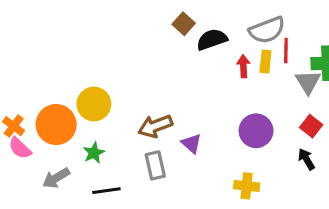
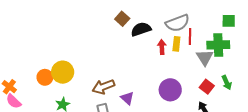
orange circle: (56, 125) -> (45, 77), moved, size x0.6

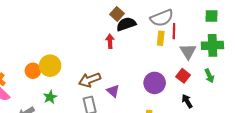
brown square: (122, 19) -> (117, 14), moved
green cross: (218, 45) -> (212, 45), moved
red arrow: (162, 47) -> (110, 41), moved
red square: (207, 87) -> (183, 76), moved

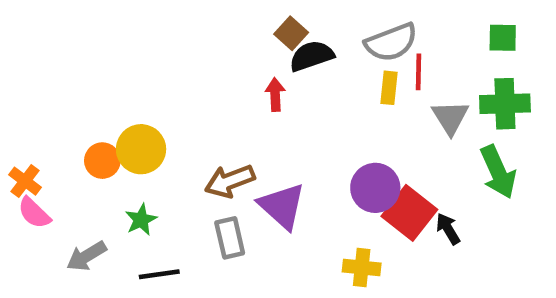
red square: (183, 76) -> (409, 213), moved, size x1.6
green arrow: (209, 76) -> (498, 172), size x1.6
purple triangle: (113, 91) -> (282, 206), size x1.6

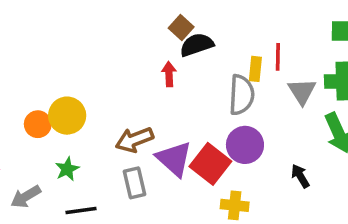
gray semicircle: (391, 42) -> (242, 95), moved, turned -66
red square: (409, 213) -> (210, 164), moved

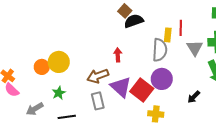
red arrow: (169, 74) -> (118, 55), moved
black arrow: (300, 176) -> (194, 97), turned -104

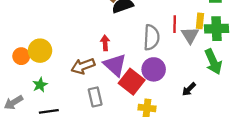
red line: (181, 28) -> (175, 24), moved
yellow rectangle: (168, 35) -> (200, 21), moved
purple triangle: (121, 87) -> (115, 65), moved
gray rectangle: (98, 101) -> (95, 97), moved

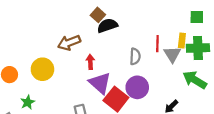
gray semicircle: (151, 37) -> (135, 56), size x0.7
yellow circle: (40, 51) -> (42, 69), moved
green arrow: (213, 62) -> (195, 80), turned 145
brown arrow: (83, 66) -> (69, 43), moved

